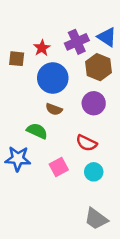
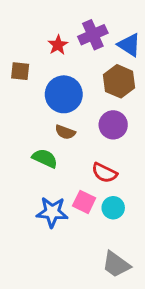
purple cross: (77, 42) -> (93, 35), moved
red star: (42, 48) -> (58, 45), moved
blue star: (18, 159) -> (52, 212), moved
pink square: (59, 167) -> (84, 202), moved, turned -36

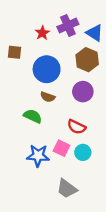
gray trapezoid: (116, 264) -> (67, 189), moved

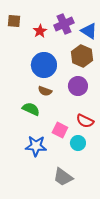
brown square: (15, 52) -> (14, 21), moved
red semicircle: (76, 127) -> (85, 121), moved
pink square: (62, 148) -> (60, 130), moved

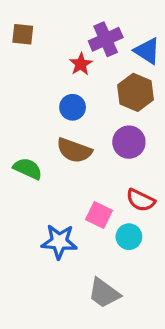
red star: (40, 31) -> (81, 64), moved
blue circle: (44, 65) -> (73, 107), size x0.6
brown semicircle: (45, 91) -> (74, 150), size x1.5
green semicircle: (31, 109) -> (28, 169), moved

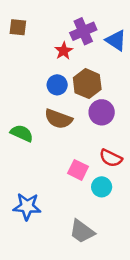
brown hexagon: (136, 92) -> (87, 84), moved
blue star: (59, 242) -> (27, 207), moved

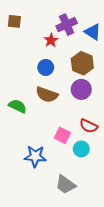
brown hexagon: (87, 84) -> (82, 63), moved
blue star: (27, 207) -> (35, 156), moved

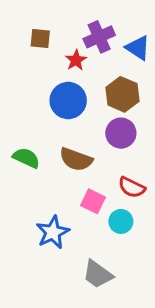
brown square: (14, 21) -> (40, 38), moved
blue circle: (46, 67) -> (68, 101), size x1.5
brown semicircle: (47, 95) -> (76, 159), moved
blue star: (35, 156) -> (53, 232), turned -30

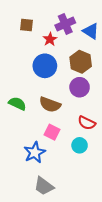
pink square: (93, 201) -> (52, 132), moved
gray trapezoid: (98, 274) -> (44, 186), moved

